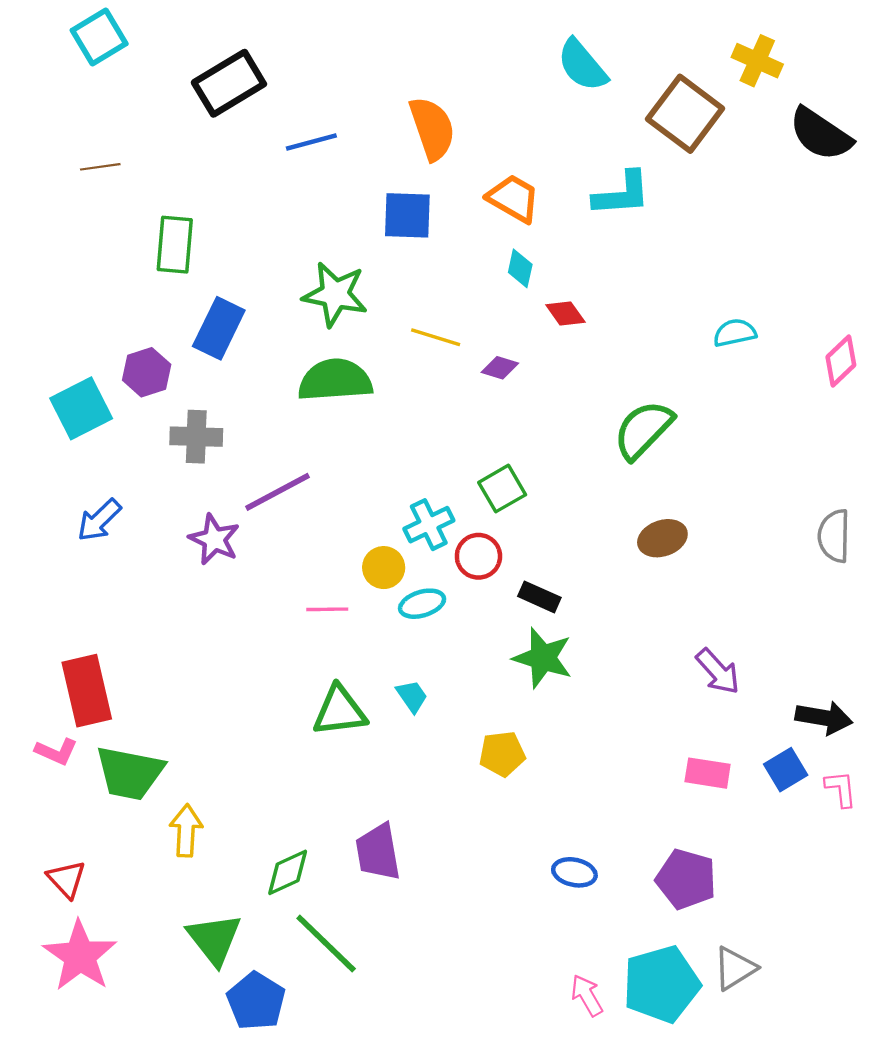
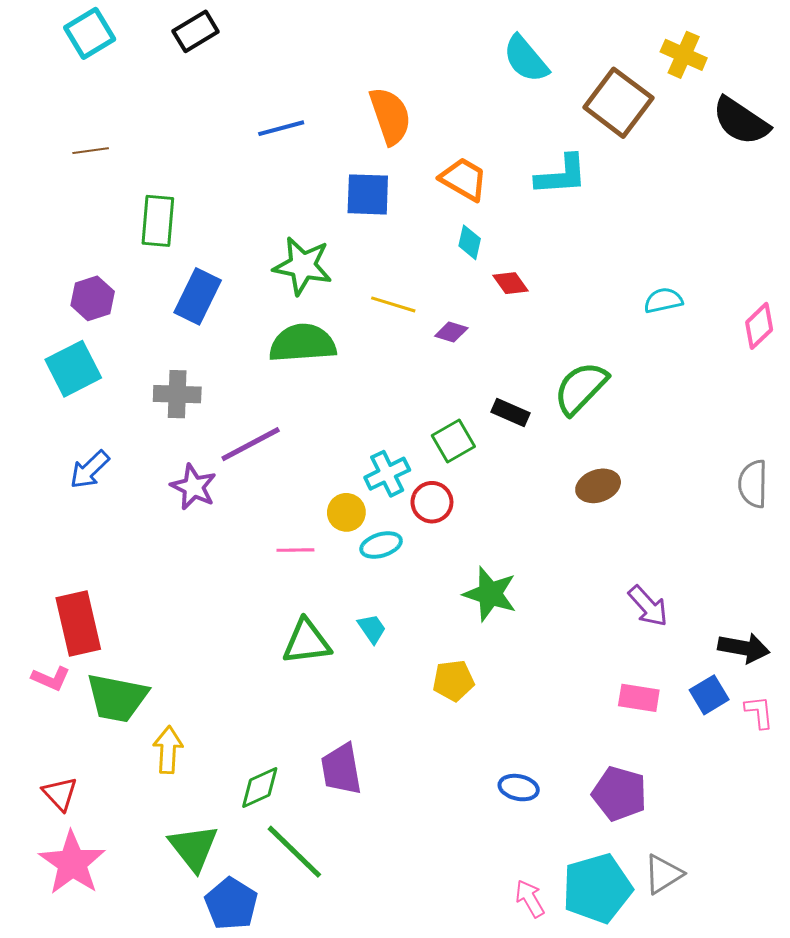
black rectangle: (229, 83) -> (196, 31), moved, size x0.7
purple hexagon: (147, 372) -> (93, 298), moved
black rectangle: (539, 597) -> (510, 413), moved

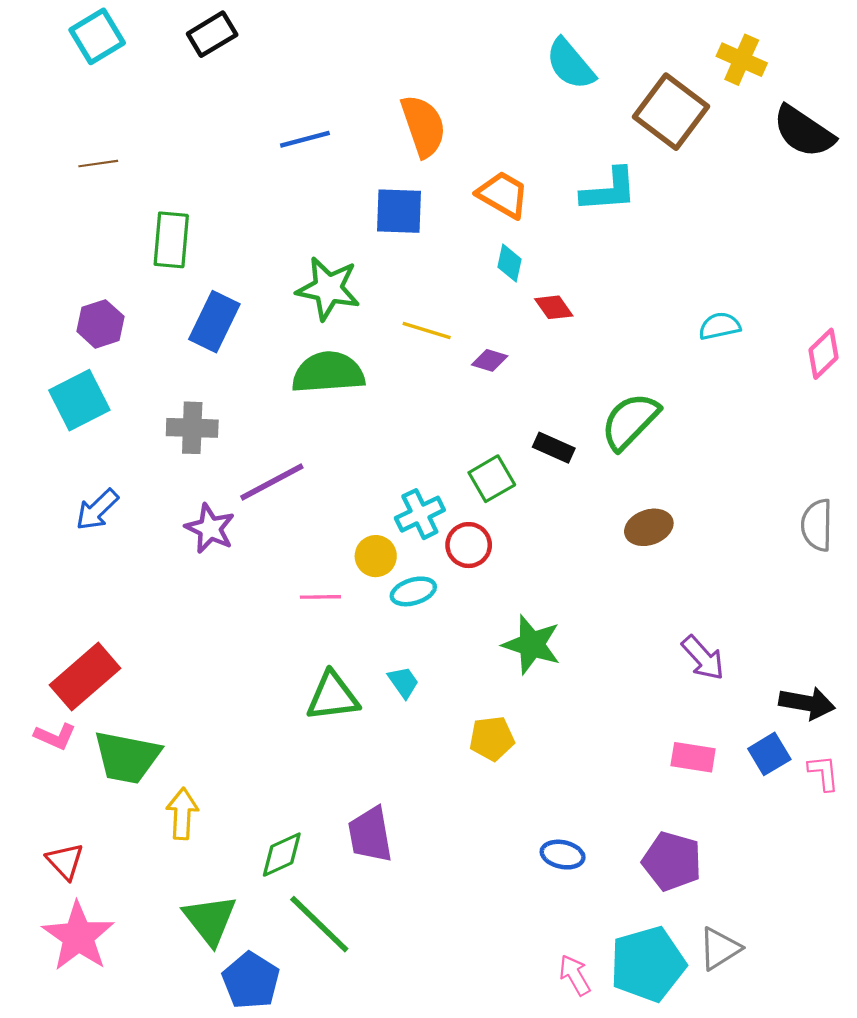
red rectangle: (78, 623) -> (85, 677), turned 62

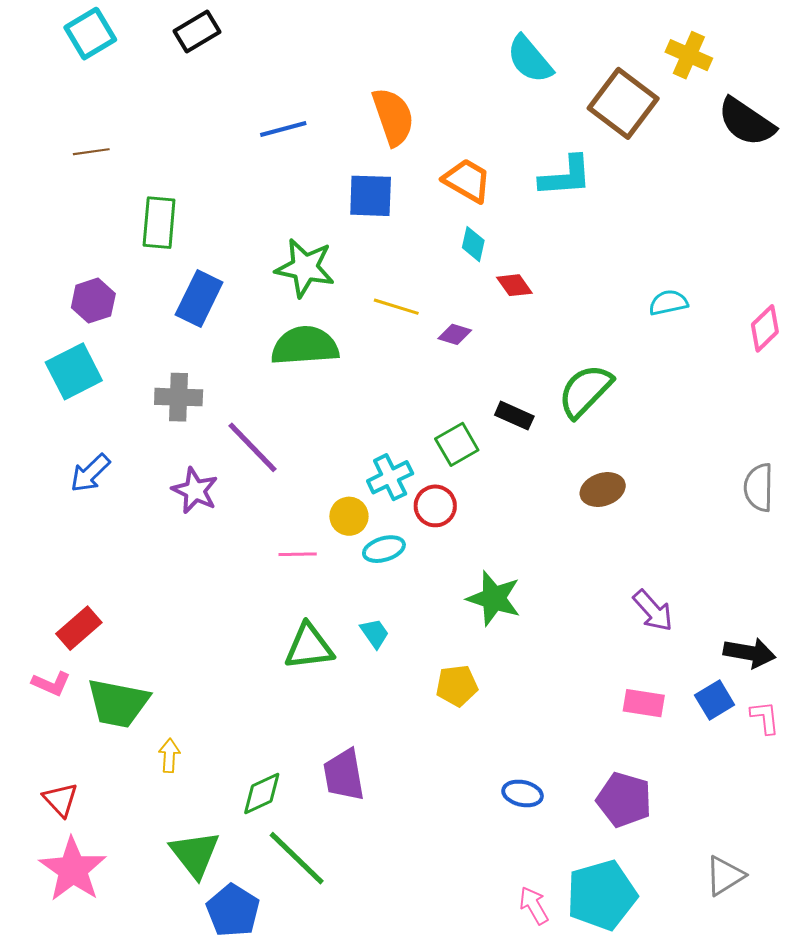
purple line: (272, 482) -> (252, 447), turned 74
red rectangle: (85, 677) -> (79, 628), size x0.7
yellow arrow: (182, 814) -> (169, 755), size x0.7
gray triangle: (720, 949) -> (725, 876), moved

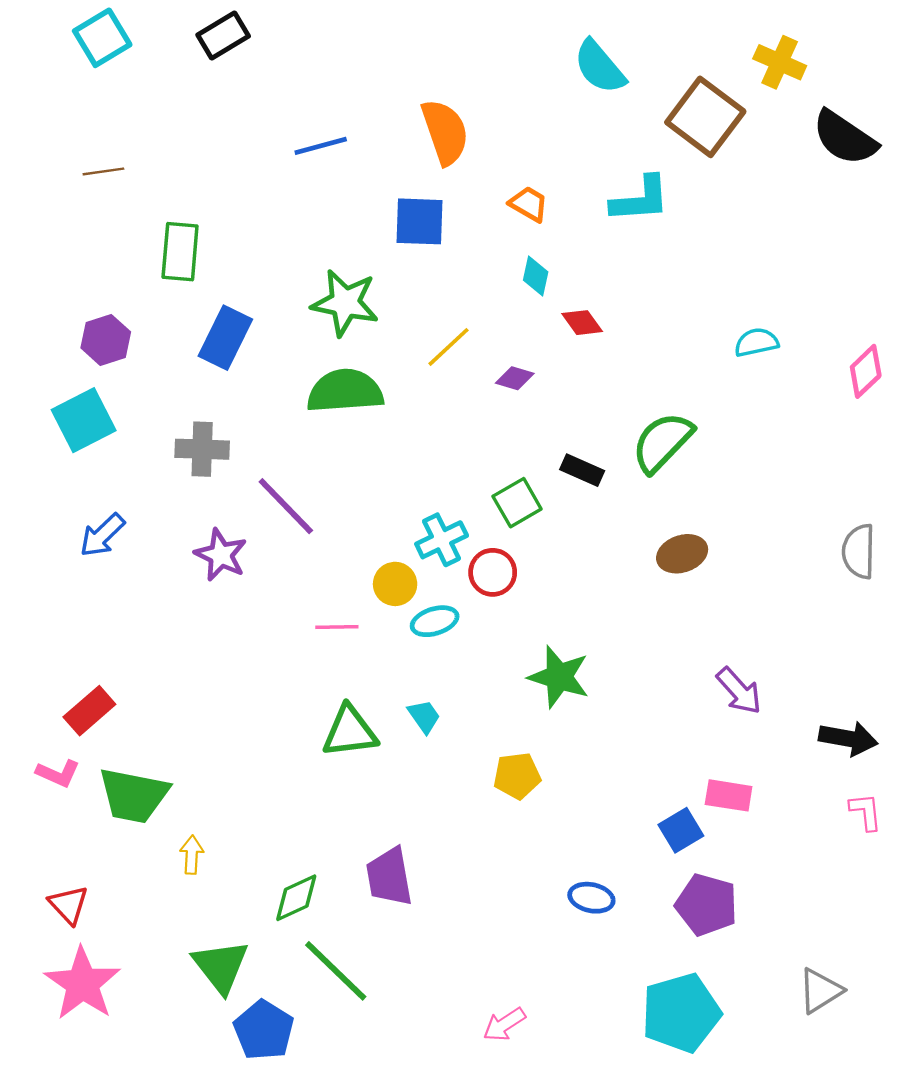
orange trapezoid: (467, 180) -> (529, 204), size x0.7
yellow line: (396, 307) -> (449, 347), turned -60
blue square: (715, 700) -> (681, 830), moved
pink arrow: (534, 905) -> (504, 1024), moved, turned -93

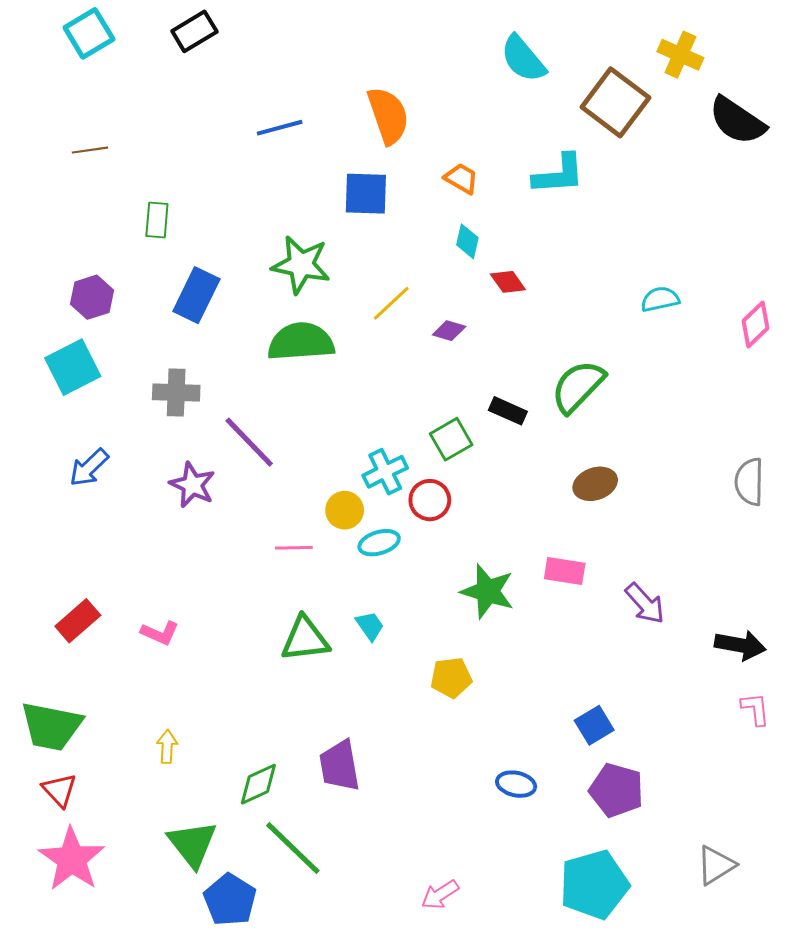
green rectangle: (180, 252) -> (157, 220), size x0.7
pink L-shape: (58, 773) -> (160, 633), moved
green trapezoid: (134, 795) -> (51, 726), moved
pink rectangle: (729, 795) -> (565, 571), moved

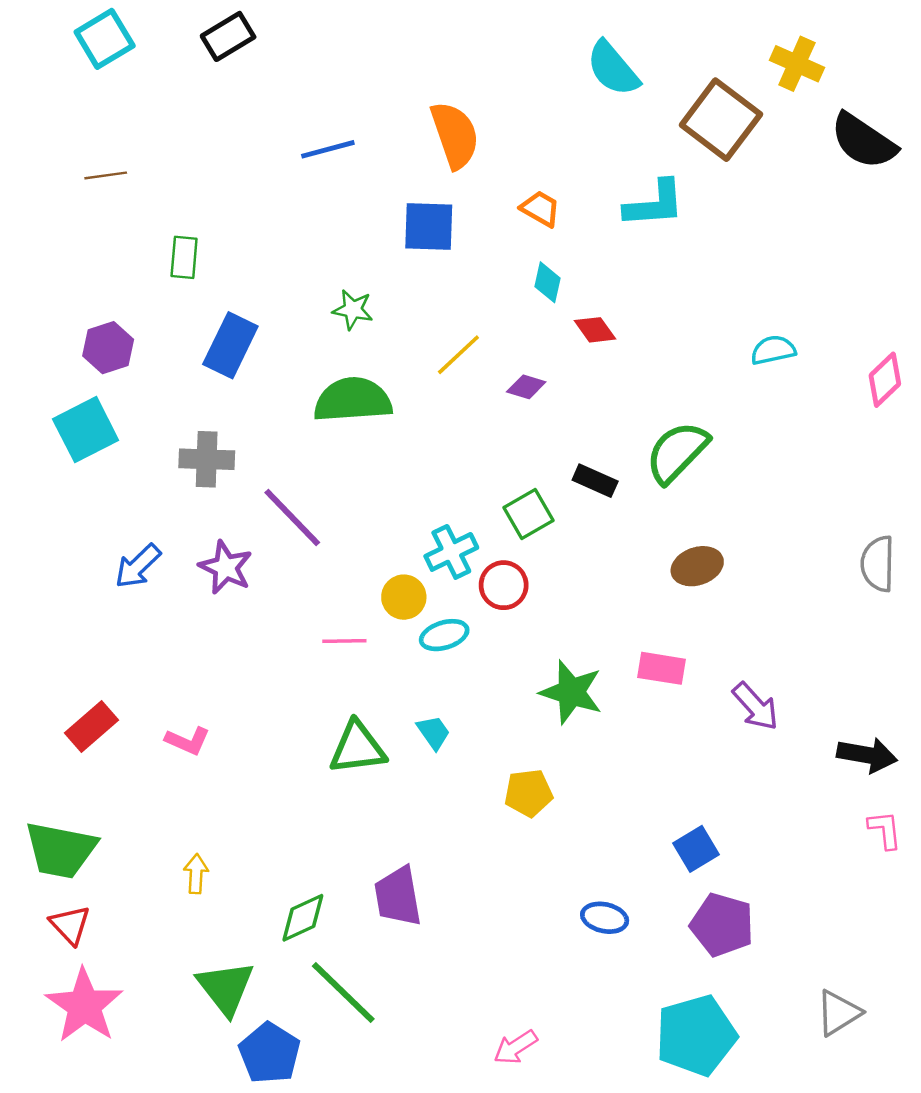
green star: (301, 265) -> (353, 310), size x0.6
blue arrow: (89, 468) -> (138, 566), moved

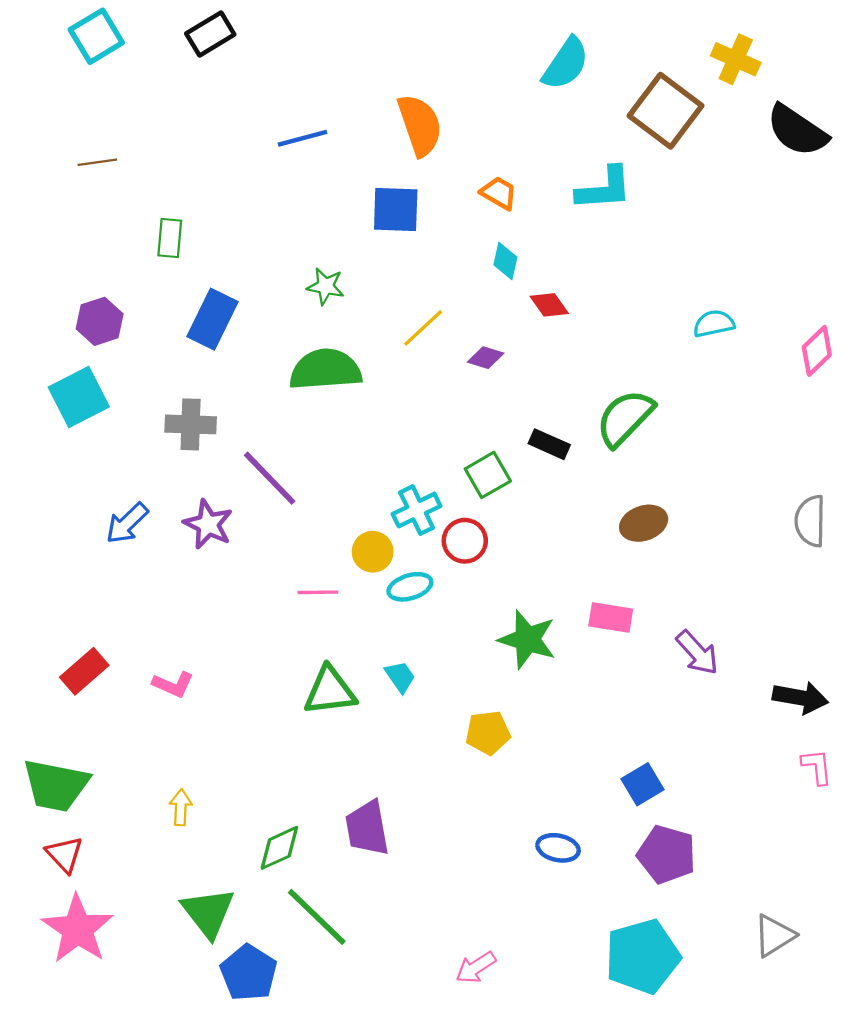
cyan semicircle: (613, 69) -> (566, 64), turned -106

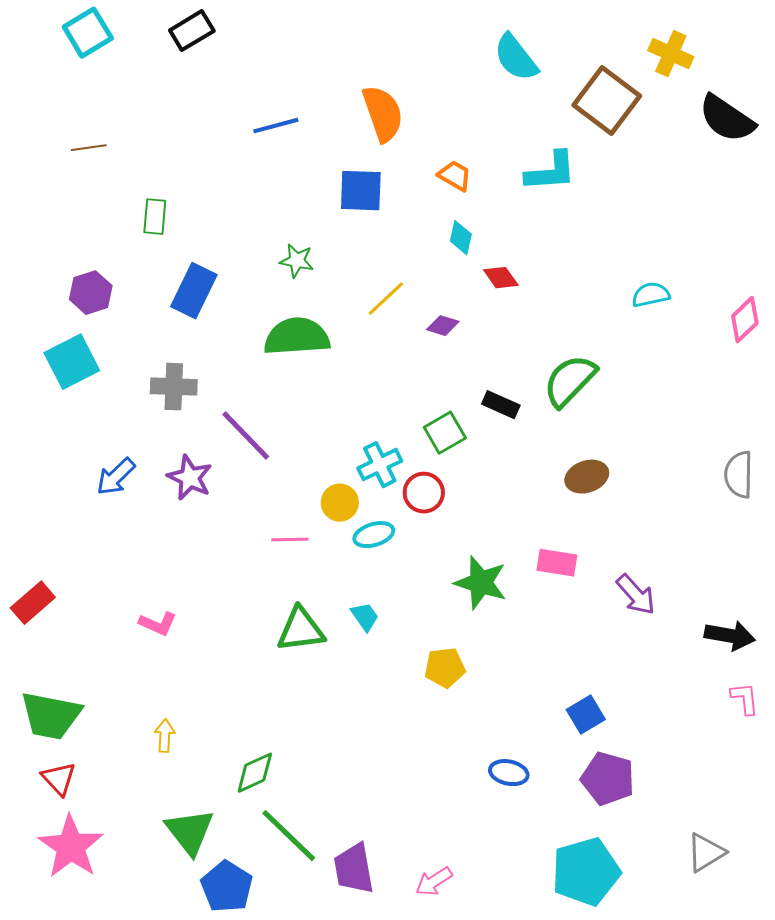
cyan semicircle: (566, 64) -> (516, 58), turned 108
red rectangle: (84, 671) -> (33, 603), moved
purple trapezoid: (367, 828) -> (354, 869), moved

